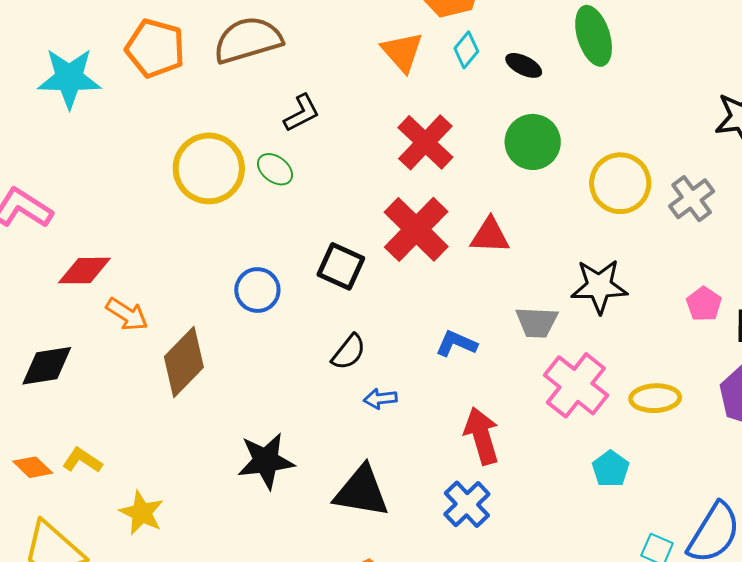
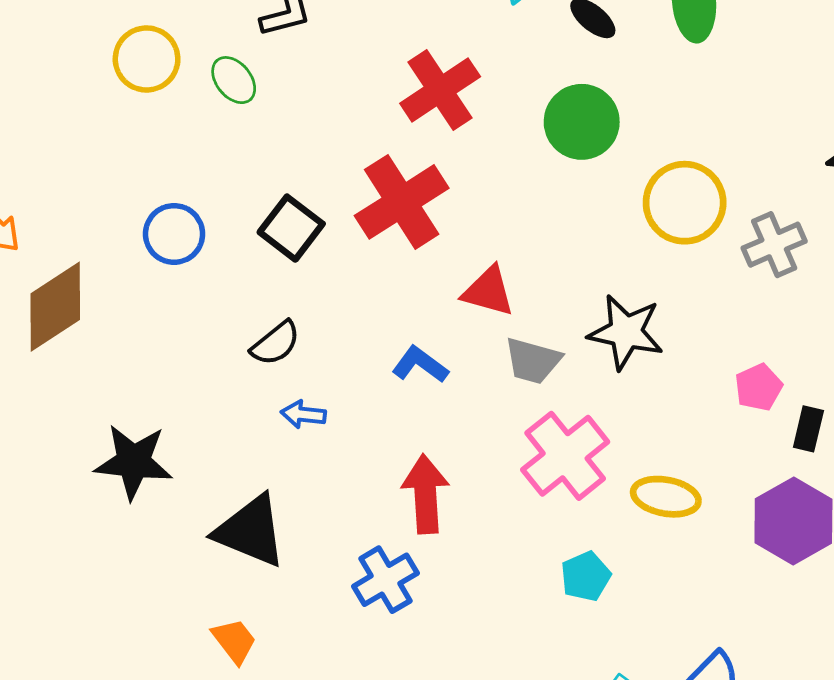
yellow circle: (209, 168) -> (147, 59), size x0.7
red triangle: (490, 236) -> (488, 291), moved

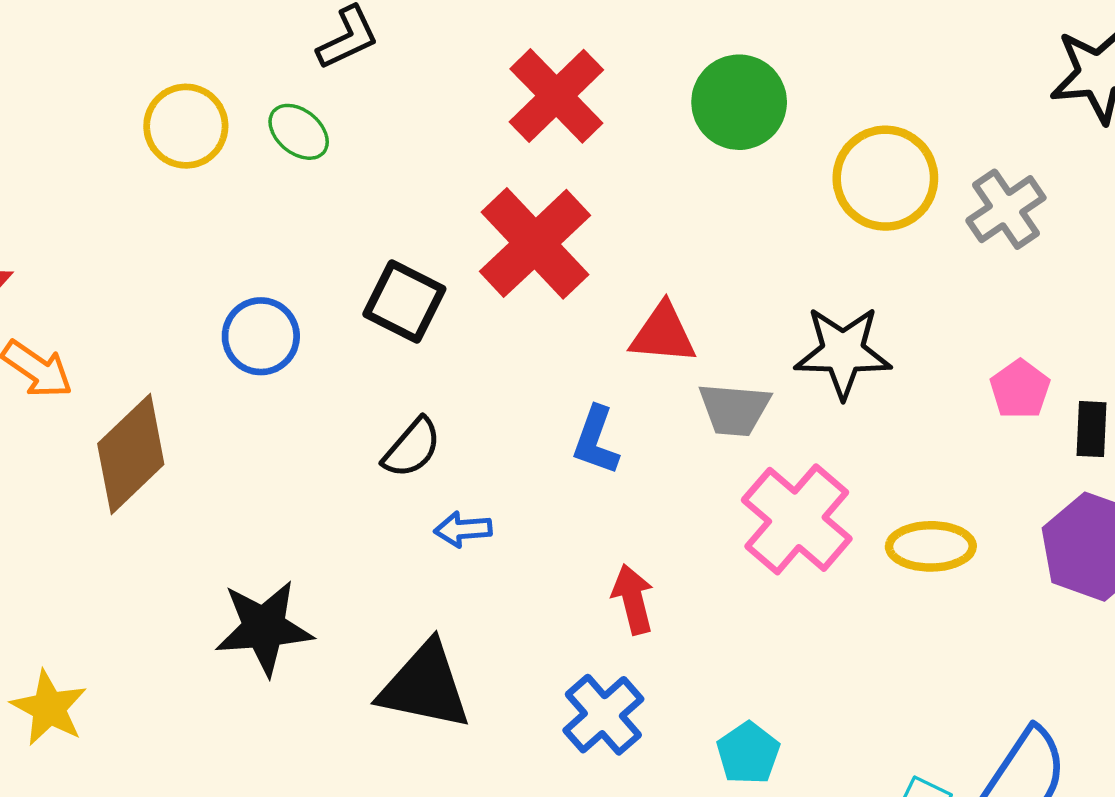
blue L-shape: (420, 365) -> (596, 440), turned -96
red arrow: (426, 494) -> (633, 599), size x0.7
cyan pentagon: (586, 576) -> (748, 753), moved

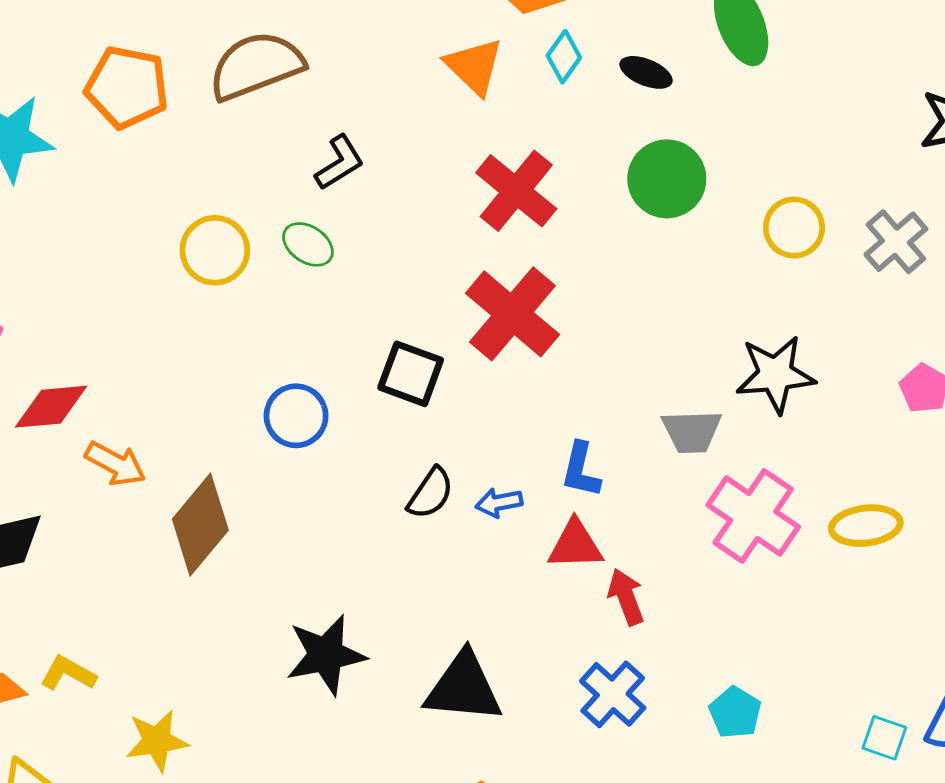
yellow circle: (885, 178) -> (794, 228), size x0.7
red triangle: (663, 334) -> (575, 545), moved
blue arrow: (463, 529) -> (499, 503), moved
yellow star: (49, 708) -> (157, 741), turned -30

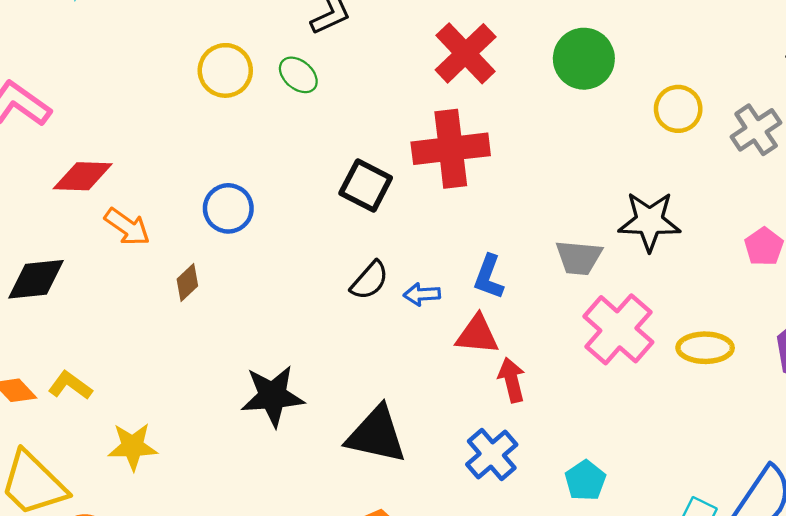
red cross: (512, 314) -> (451, 149), turned 36
blue circle: (296, 416) -> (228, 208), moved
brown diamond: (200, 525) -> (187, 282), size x0.5

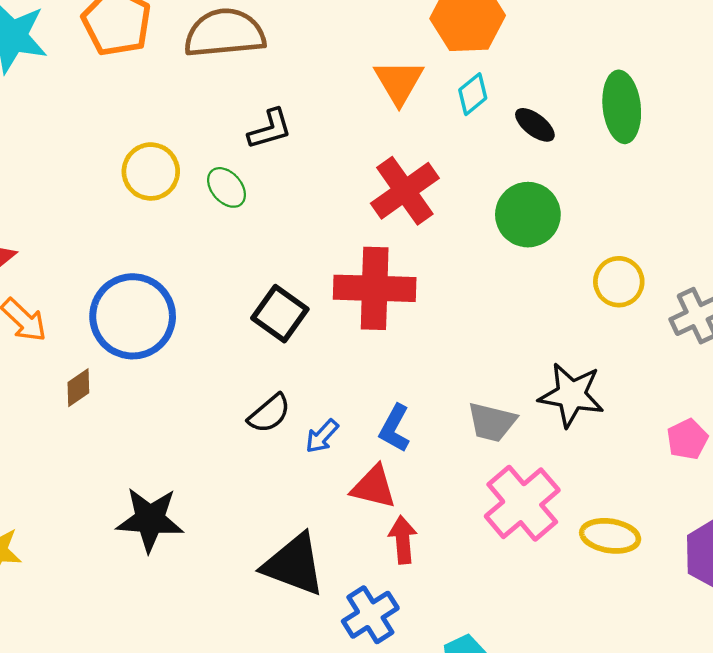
blue circle: (228, 208) -> (133, 316), size x1.6
blue arrow: (422, 294) -> (322, 436), turned -52
black triangle: (376, 435) -> (294, 565), moved

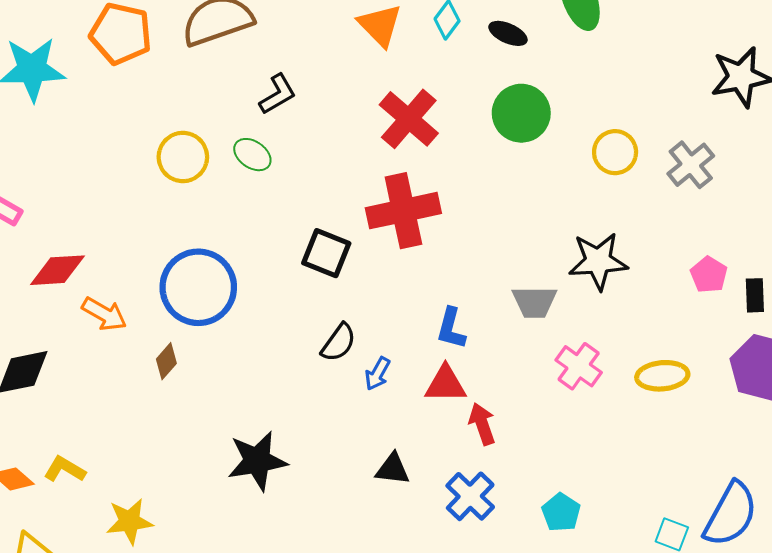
blue arrow: (322, 436) -> (377, 374), moved
pink cross: (522, 503) -> (579, 366), size x0.7
black triangle: (294, 565) -> (393, 469), size x0.6

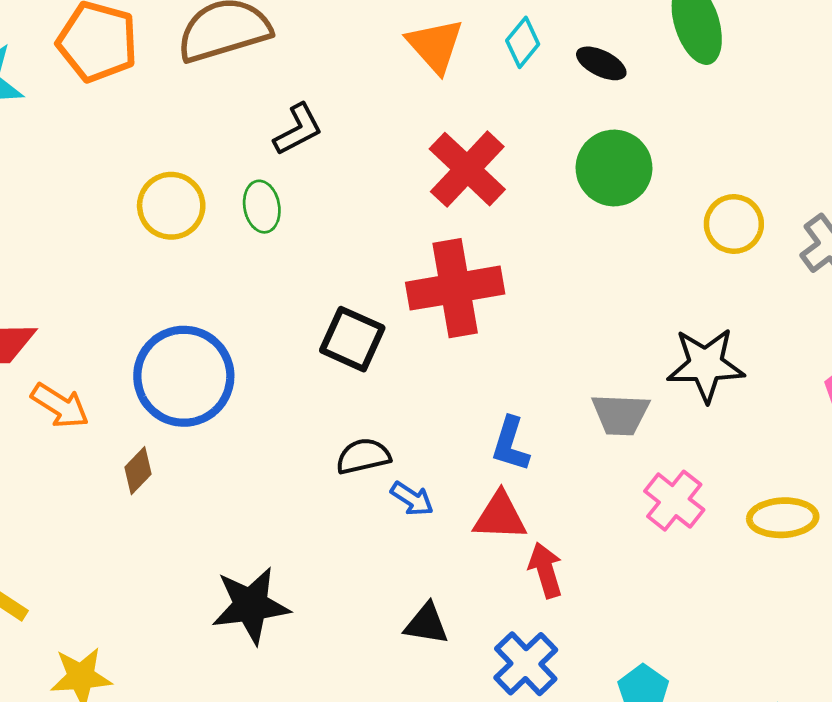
green ellipse: (252, 155) -> (262, 207), turned 42
black semicircle: (339, 343) -> (363, 456), turned -141
blue arrow: (377, 374) -> (412, 499), turned -88

